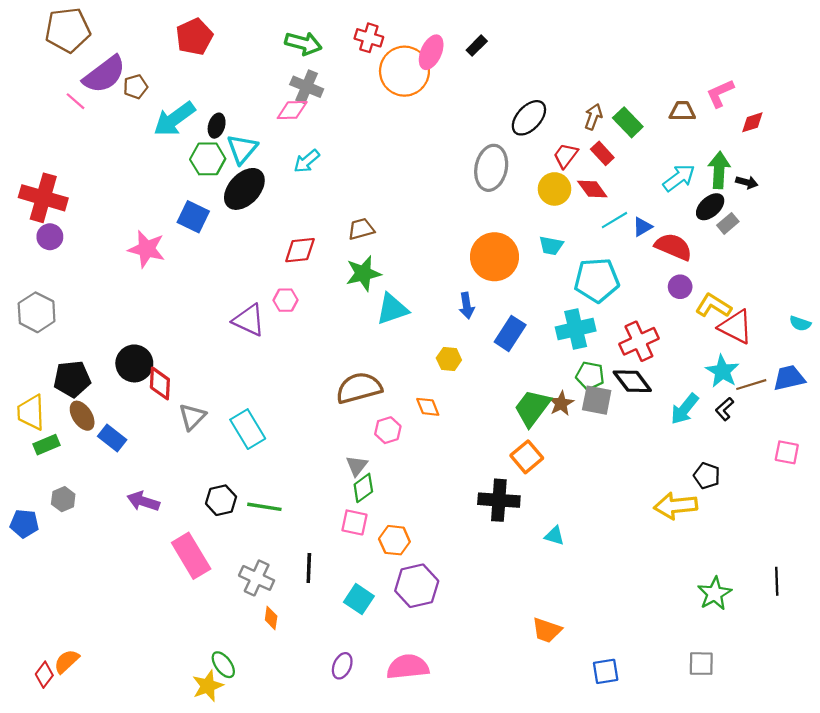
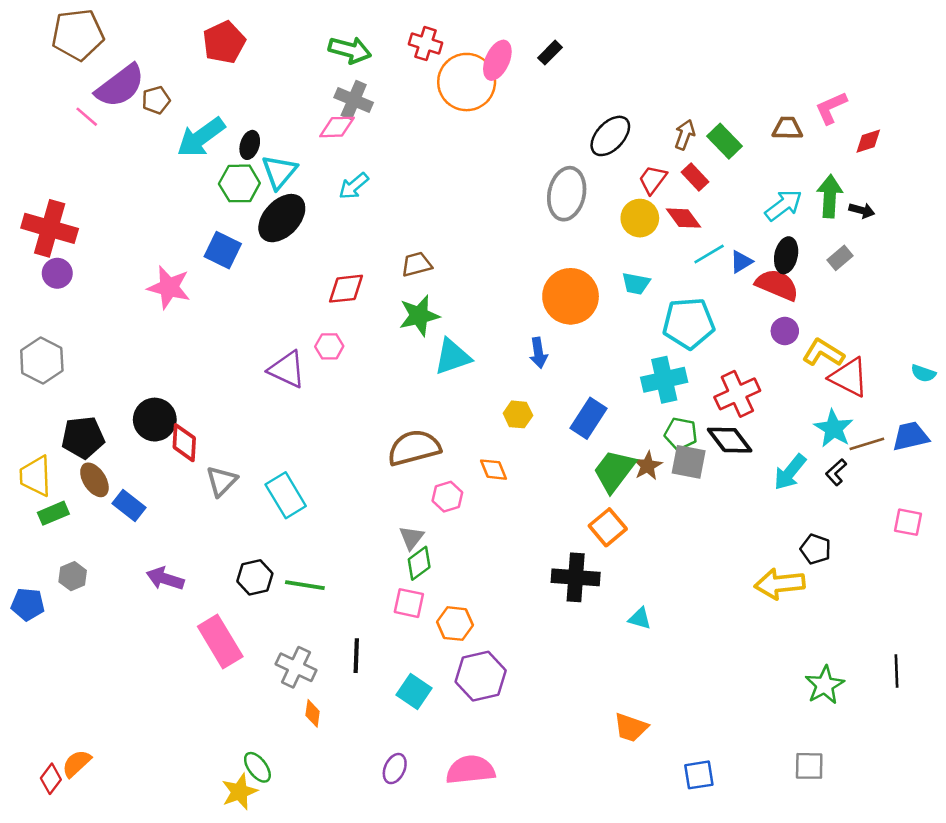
black ellipse: (710, 207) -> (786, 255), moved, turned -36
blue rectangle: (510, 333) -> (588, 418), moved

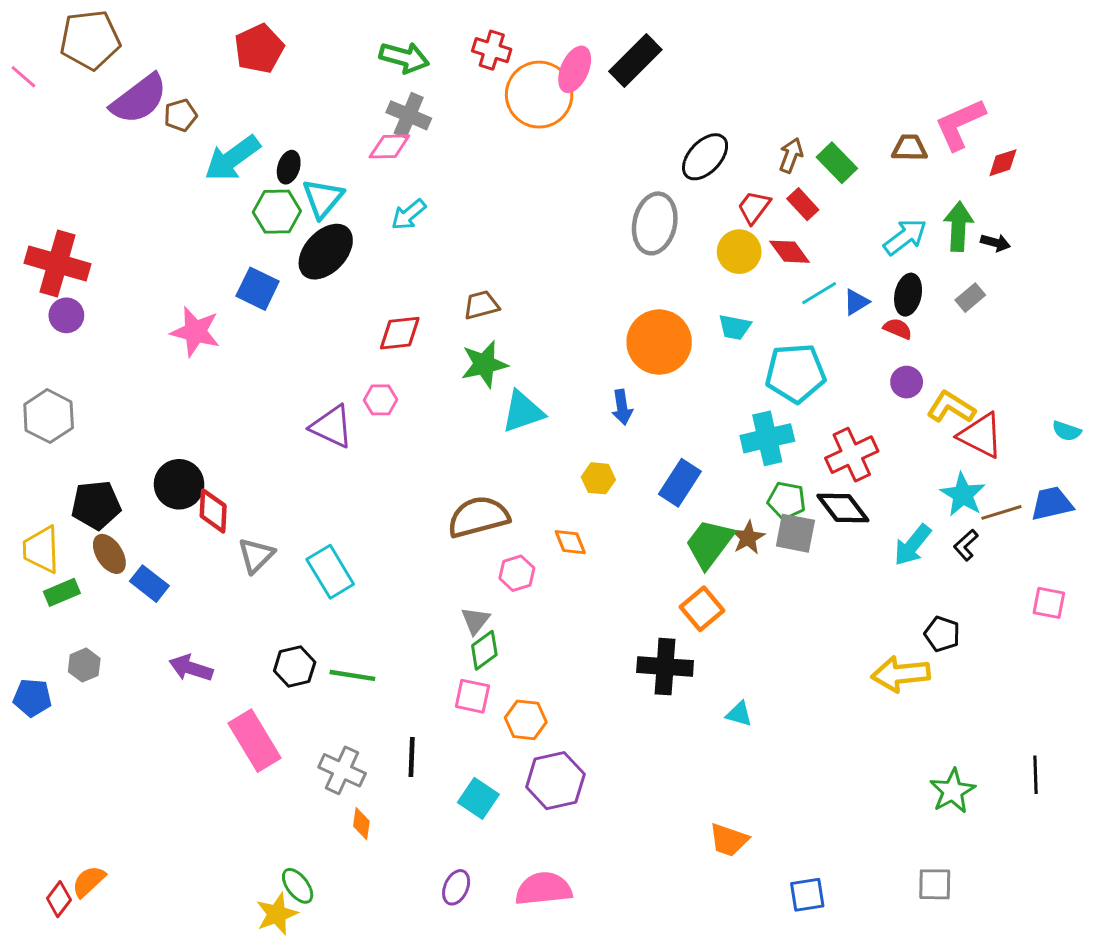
black rectangle: (550, 53) -> (635, 60), size x1.8
pink L-shape: (831, 108) -> (960, 124), size x1.4
pink line: (87, 117) -> (23, 77), moved
red semicircle: (777, 285) -> (898, 329), size x0.6

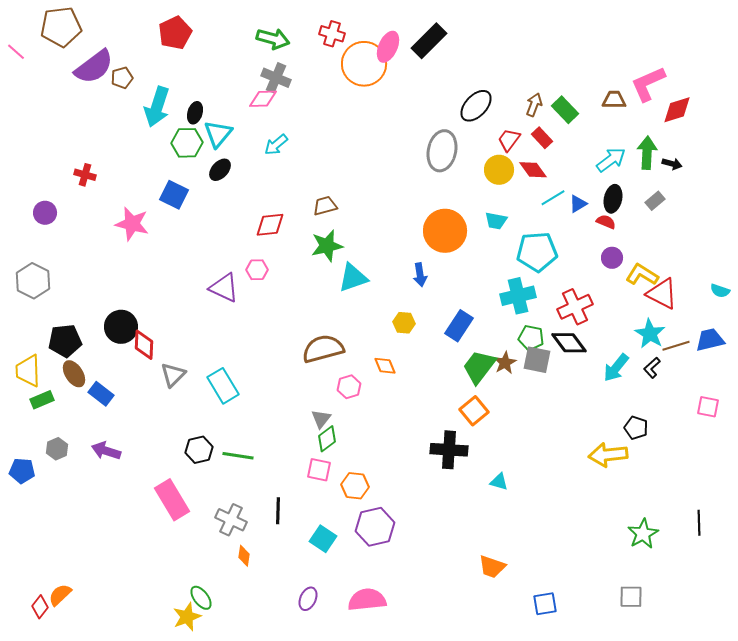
cyan arrow: (232, 158) -> (157, 107), turned -36
red diamond: (1003, 163) -> (677, 110), size x1.4
black ellipse: (326, 252) -> (220, 170), size x0.6
red cross: (58, 263) -> (85, 175), moved, size x0.5
purple arrow: (191, 668) -> (106, 451), moved

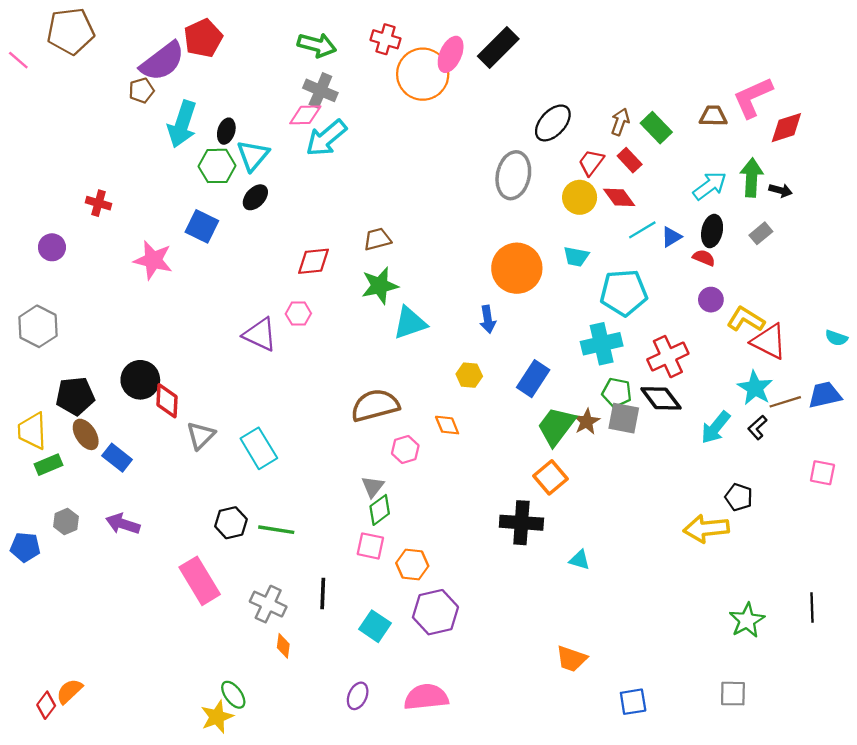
purple semicircle: (94, 67) -> (162, 61), moved
cyan arrow: (276, 145) -> (326, 138), moved, size x1.5

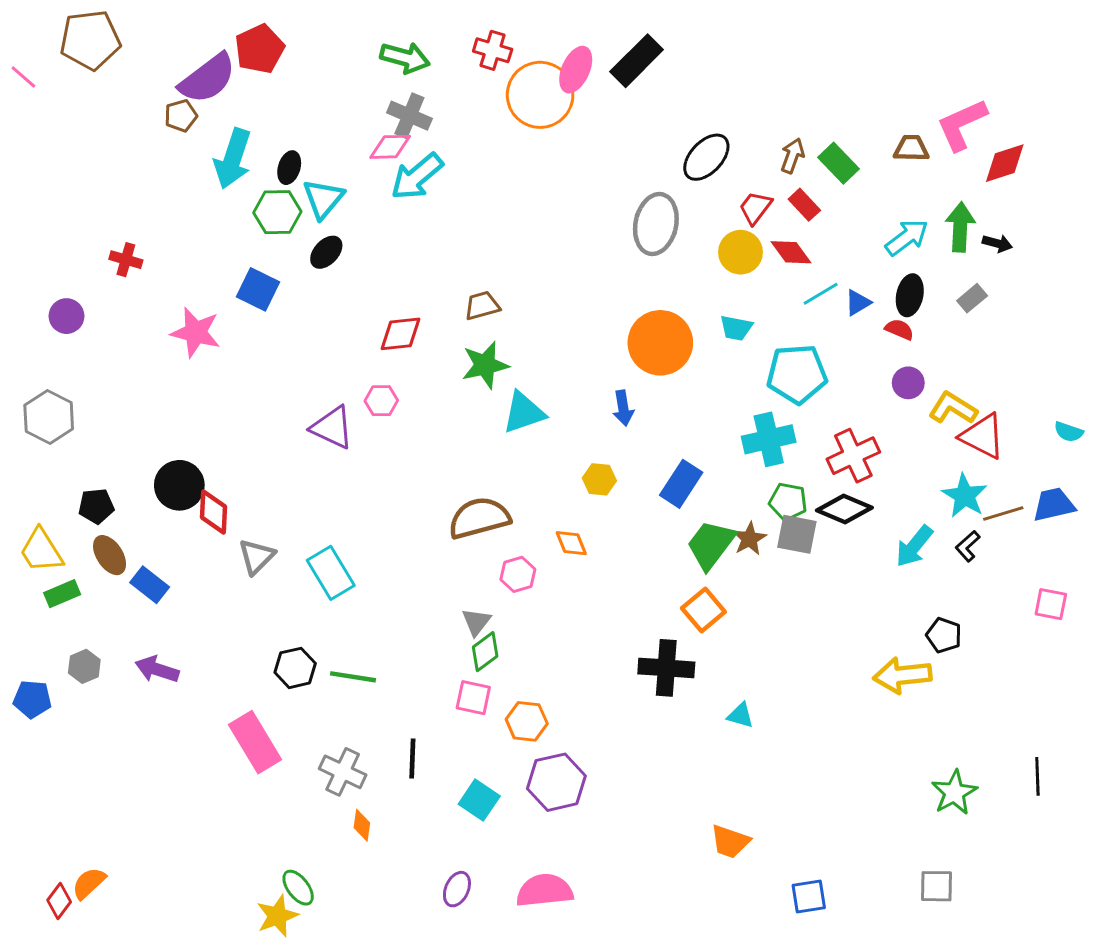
black pentagon: (75, 396) -> (96, 506), size x0.7
black diamond: (661, 398) -> (844, 509), turned -30
yellow trapezoid: (32, 431) -> (41, 551), turned -30

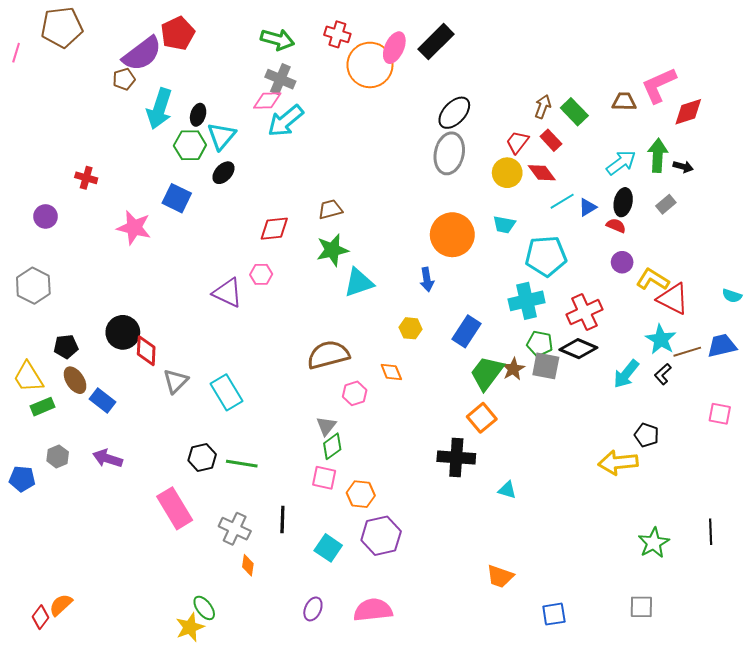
pink line: (23, 77) -> (16, 53), turned 66
black ellipse: (706, 157) -> (454, 113), moved

